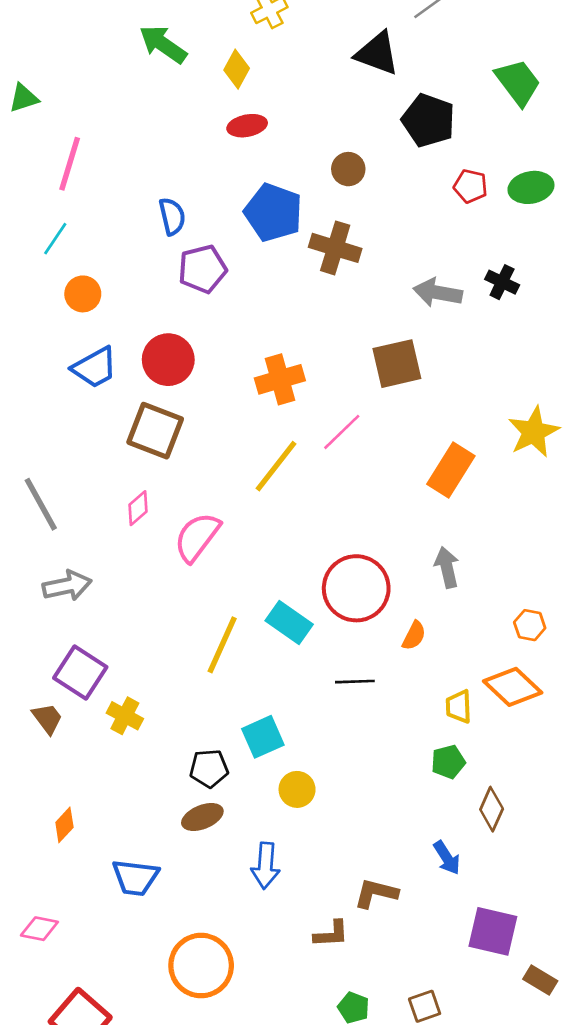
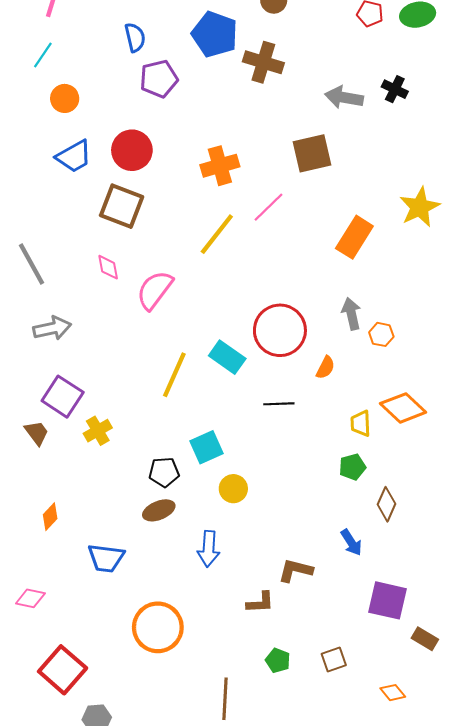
pink diamond: (138, 508) -> (108, 267), turned -60
orange hexagon: (530, 625) -> (381, 334), moved
yellow cross: (125, 716) -> (98, 431), turned 32

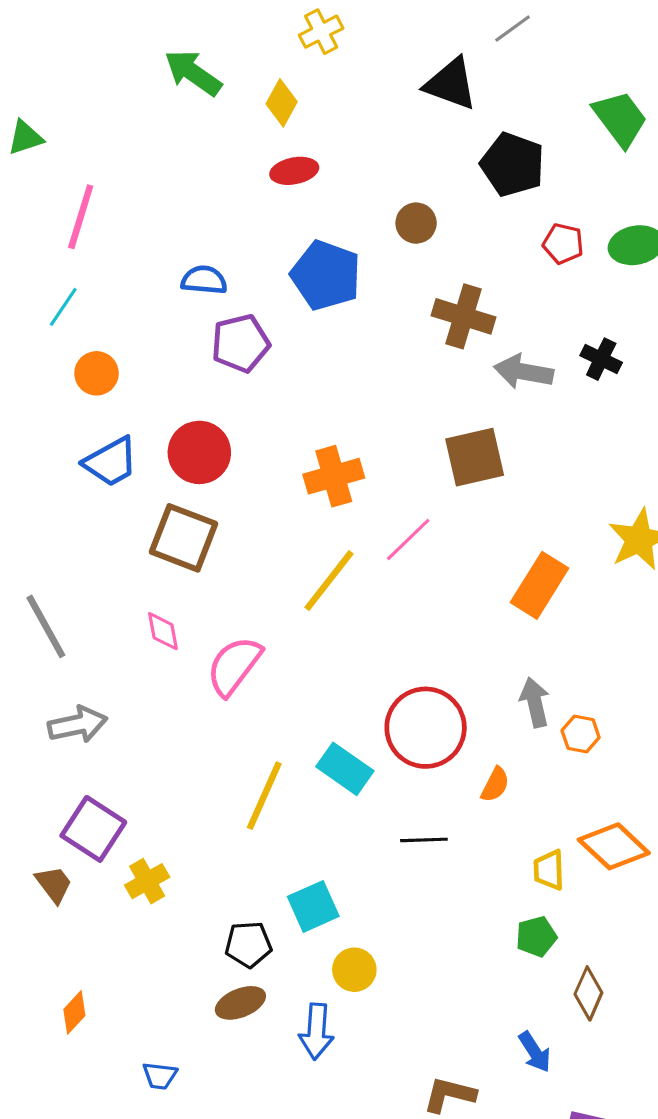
blue semicircle: (135, 37) -> (204, 280), turned -72
brown cross: (263, 62) -> (464, 316), moved
blue arrow: (208, 549) -> (316, 1031), moved
blue trapezoid: (106, 558) -> (160, 1076), size x0.6

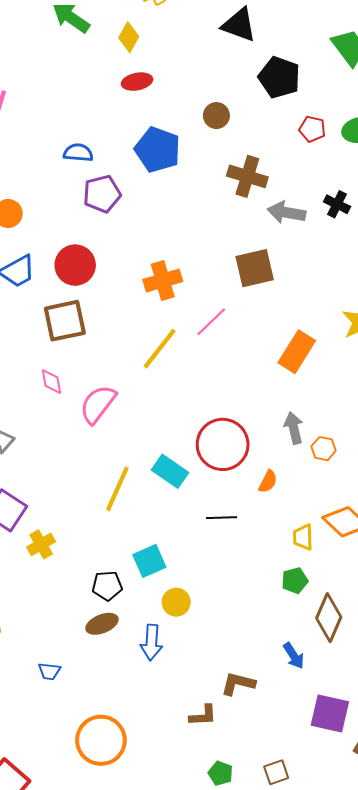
brown square: (184, 538) -> (65, 321), turned -33
brown diamond: (588, 993) -> (329, 618), size x1.4

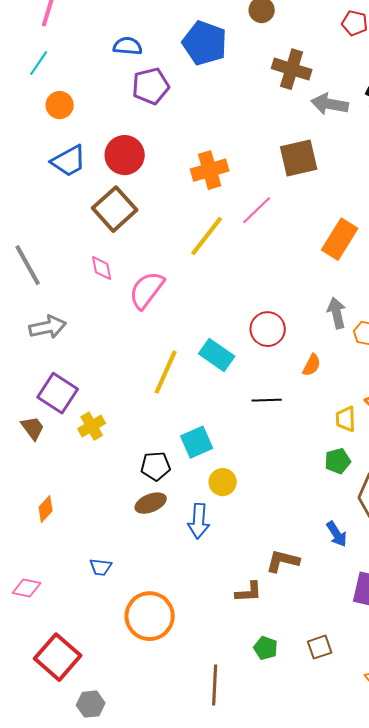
brown square: (65, 321) -> (115, 209), turned -30
red circle: (223, 444) -> (268, 329), size x0.7
blue trapezoid: (49, 671) -> (101, 567), moved

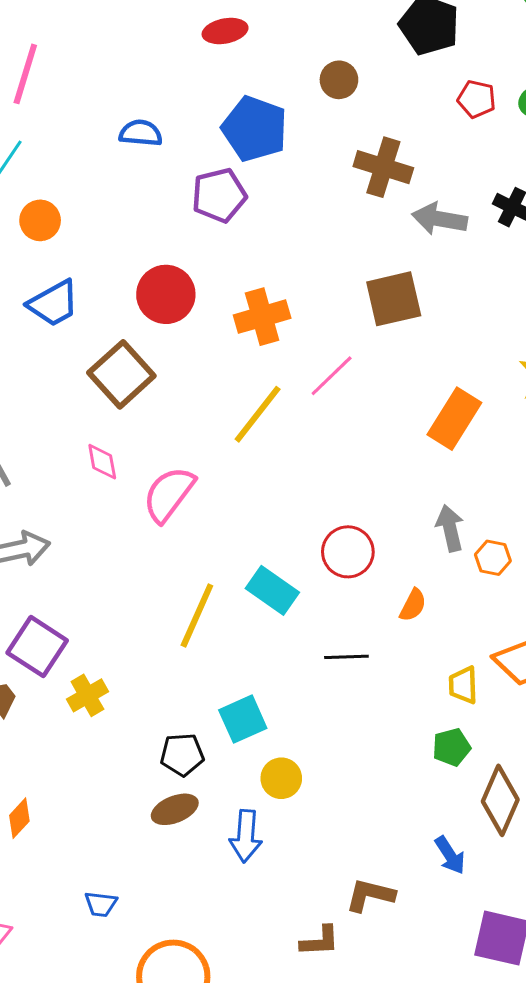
purple pentagon: (151, 86) -> (219, 195), moved
red circle: (125, 155) -> (166, 294), moved

